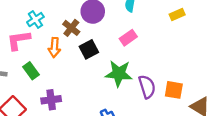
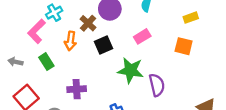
pink L-shape: (19, 40) -> (37, 31), turned -40
orange square: (174, 90) -> (184, 46), moved
purple cross: (51, 100) -> (77, 89), moved

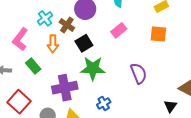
cyan cross: (54, 13) -> (45, 18), moved
green star: (131, 70) -> (93, 68), moved
purple cross: (77, 89) -> (65, 88), size x1.4

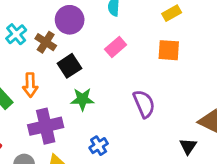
orange arrow: (53, 44) -> (30, 85), moved
green star: (93, 68) -> (82, 99), size x0.7

